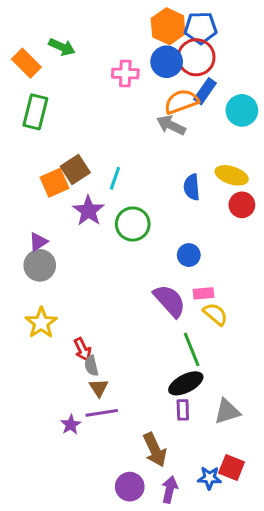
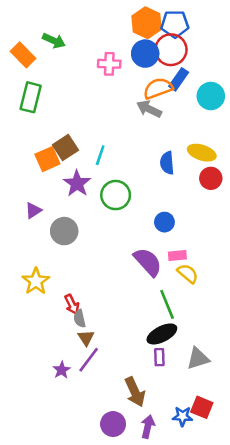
gray circle: (40, 265) -> (64, 231), moved
purple line: (102, 413) -> (89, 360), turned -44

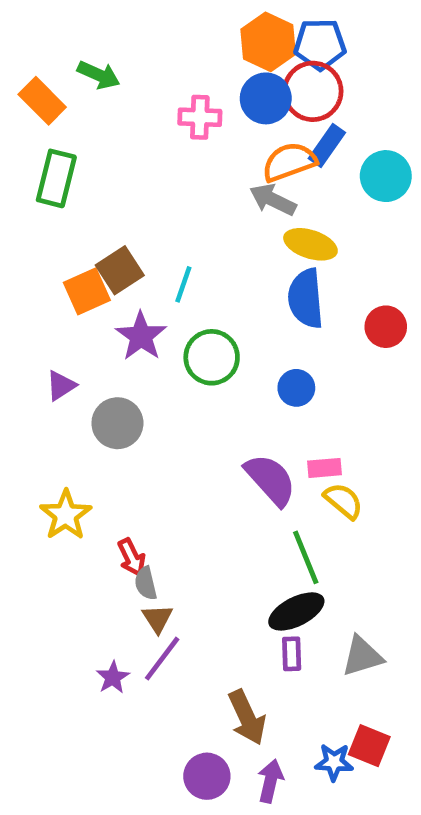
yellow ellipse: (202, 153) -> (310, 244), moved
blue semicircle: (167, 163) -> (306, 298), size x1.4
blue circle: (164, 222) -> (296, 388), moved

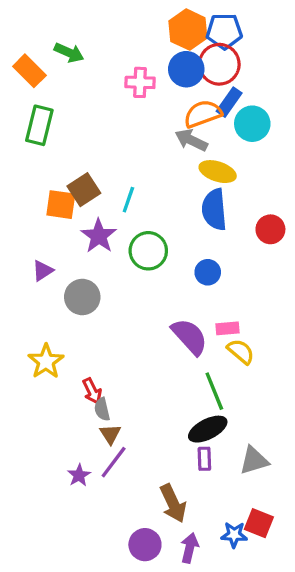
cyan circle: (386, 176) -> (252, 124), moved
orange square: (87, 291) -> (61, 205), turned 32

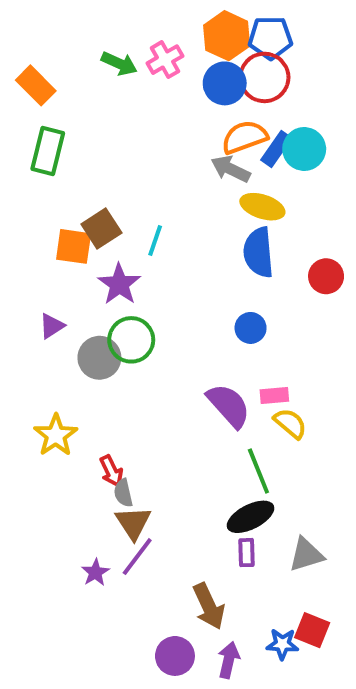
green arrow: (69, 53) -> (119, 64), moved
pink cross: (140, 82) -> (165, 60), moved, turned -32
blue rectangle: (229, 102) -> (276, 149), moved
green circle: (148, 251) -> (131, 340), moved
brown triangle: (110, 434) -> (133, 523), size x1.4

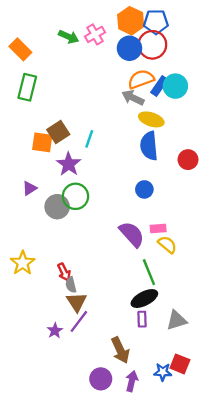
yellow star: (56, 435) -> (23, 263), moved

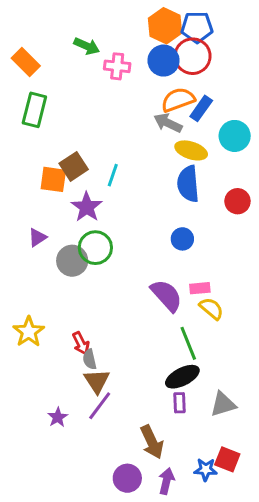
pink cross: (95, 34) -> (117, 66), moved, turned 36
cyan circle: (175, 86) -> (235, 136), moved
purple star: (55, 331) -> (58, 417), moved

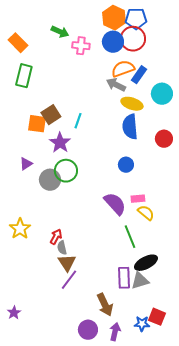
red arrow: (81, 343) -> (56, 237), turned -126
black ellipse: (182, 377) -> (146, 263), moved
purple rectangle: (179, 403) -> (124, 278), size x1.5
gray triangle: (223, 404) -> (140, 281), moved
purple star: (58, 417) -> (14, 313), moved

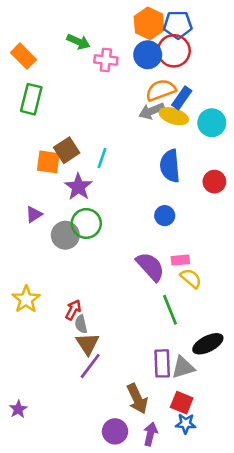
gray arrow: (116, 85) -> (152, 111), turned -48
yellow ellipse: (132, 104) -> (174, 116), moved
black ellipse: (146, 263) -> (208, 344), moved
red square: (157, 317) -> (182, 403), moved

